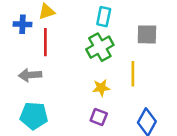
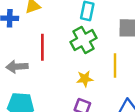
red line: (45, 42) -> (42, 47), moved

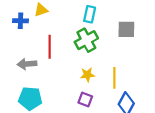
yellow line: (115, 65) -> (114, 78), moved

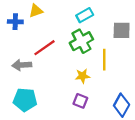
cyan rectangle: (90, 14) -> (85, 15), turned 49
red line: (50, 47) -> (45, 48), turned 55
yellow line: (114, 78) -> (104, 60), moved

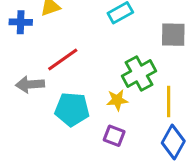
green cross: (81, 41) -> (139, 74), moved
yellow line: (104, 60) -> (169, 102), moved
cyan pentagon: (25, 100) -> (72, 109), moved

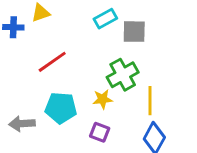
gray square: (173, 35) -> (134, 32), moved
gray arrow: (30, 84) -> (22, 124), moved

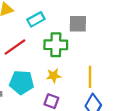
cyan rectangle: (105, 19) -> (36, 19), moved
green cross: (123, 75) -> (56, 45), moved, turned 30

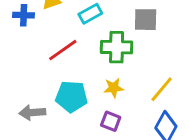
yellow line: (90, 77) -> (162, 89), turned 40

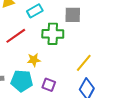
yellow star: (114, 88) -> (34, 60), moved
cyan pentagon: (71, 97) -> (22, 81), moved

